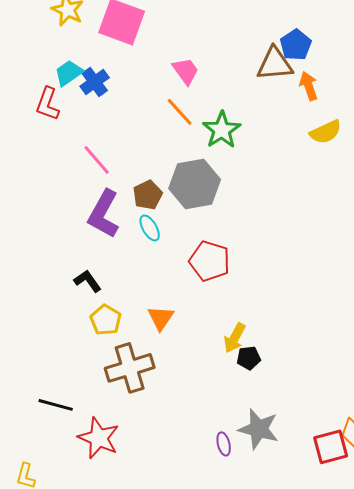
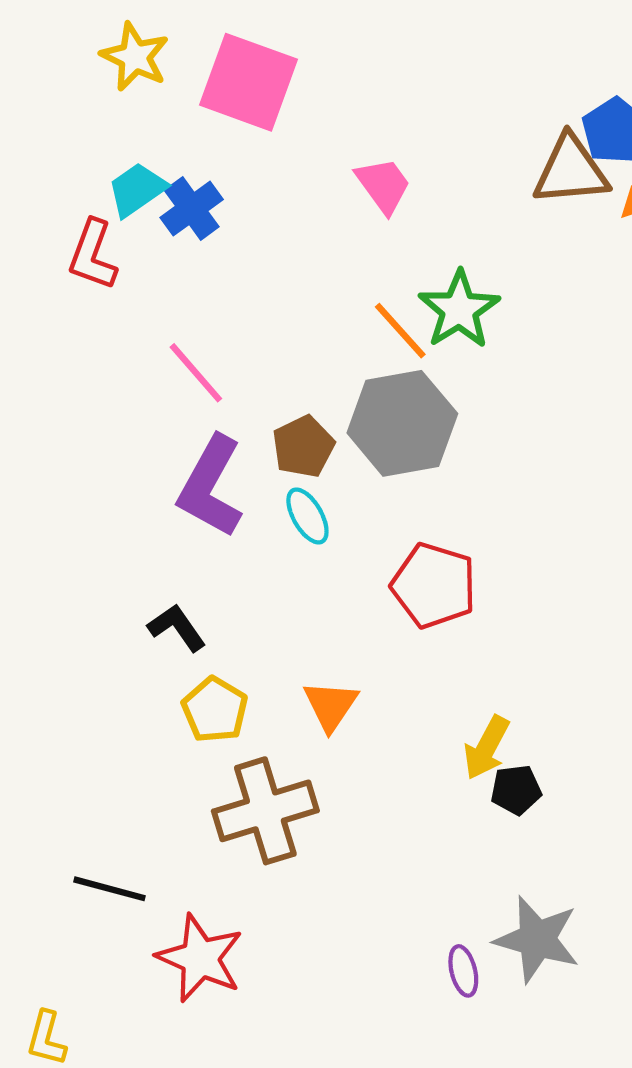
orange line: (180, 112) -> (400, 331), moved

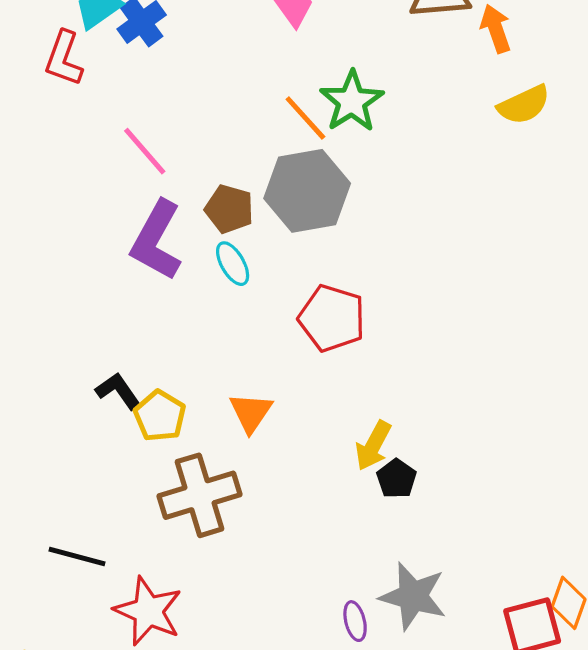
brown pentagon: (303, 446) -> (229, 209), turned -30
black L-shape: (177, 628) -> (118, 391), moved
black pentagon: (516, 790) -> (396, 479), turned -30

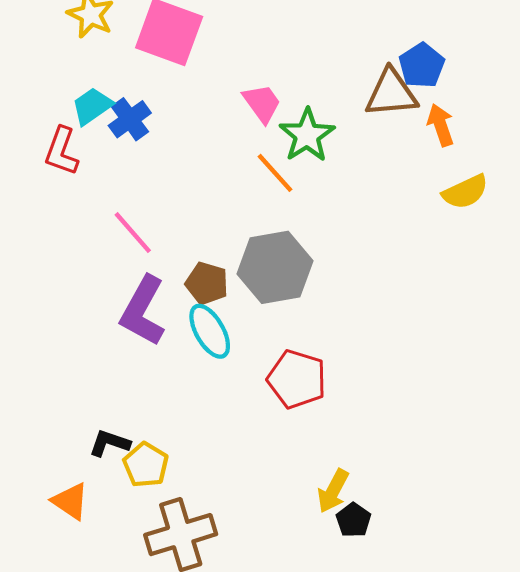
green star: (352, 101) -> (307, 135), moved
orange line: (305, 118) -> (275, 173), moved
cyan ellipse: (233, 264) -> (210, 331), size x1.4
black L-shape: (118, 391) -> (109, 443), turned -36
orange triangle: (251, 413) -> (70, 501), moved, turned -30

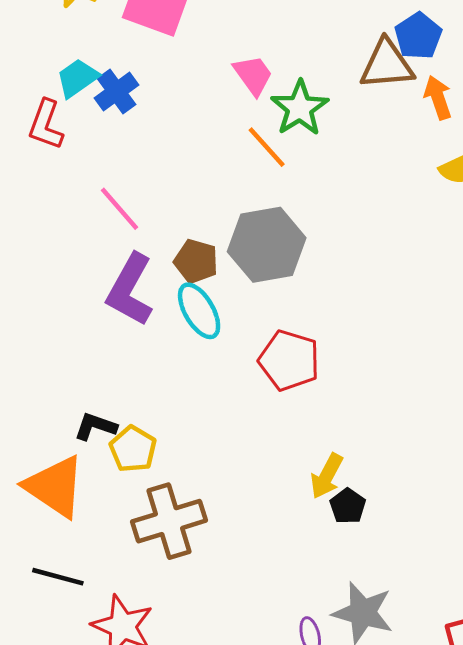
orange triangle: (70, 501) -> (55, 487), size x1.6

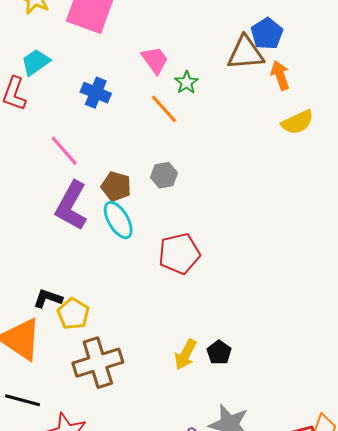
blue cross: (116, 92) -> (96, 93), moved, turned -32
green star: (300, 108) -> (186, 82), size x0.6
gray hexagon: (267, 245) -> (164, 175), size x0.5
red pentagon: (289, 360) -> (179, 254), turned -30
yellow arrow: (327, 476) -> (185, 354), moved

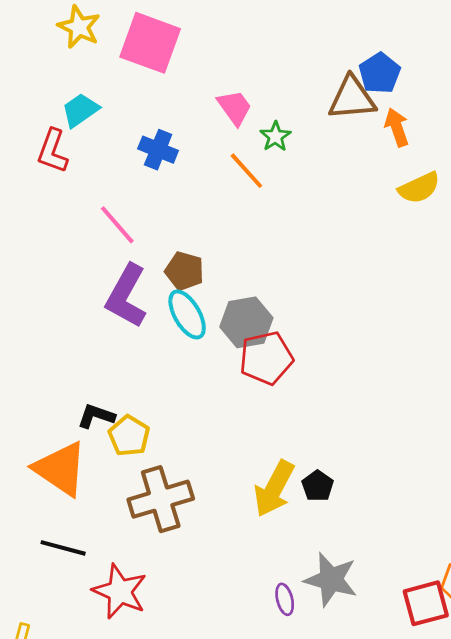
gray hexagon: (164, 175) -> (246, 322), moved, size x1.5
yellow arrow: (185, 354) -> (274, 489), size x1.4

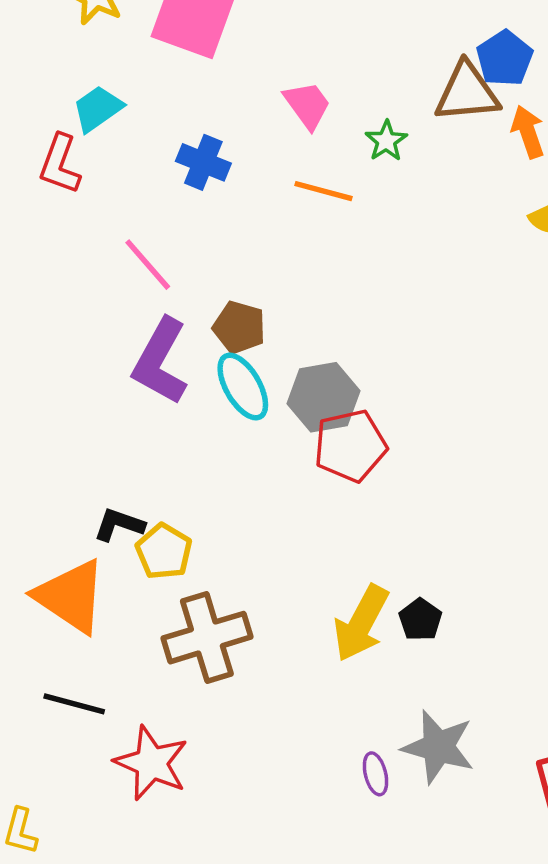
green star: (275, 136) -> (386, 141), moved
orange line: (246, 171) -> (323, 191), turned -33

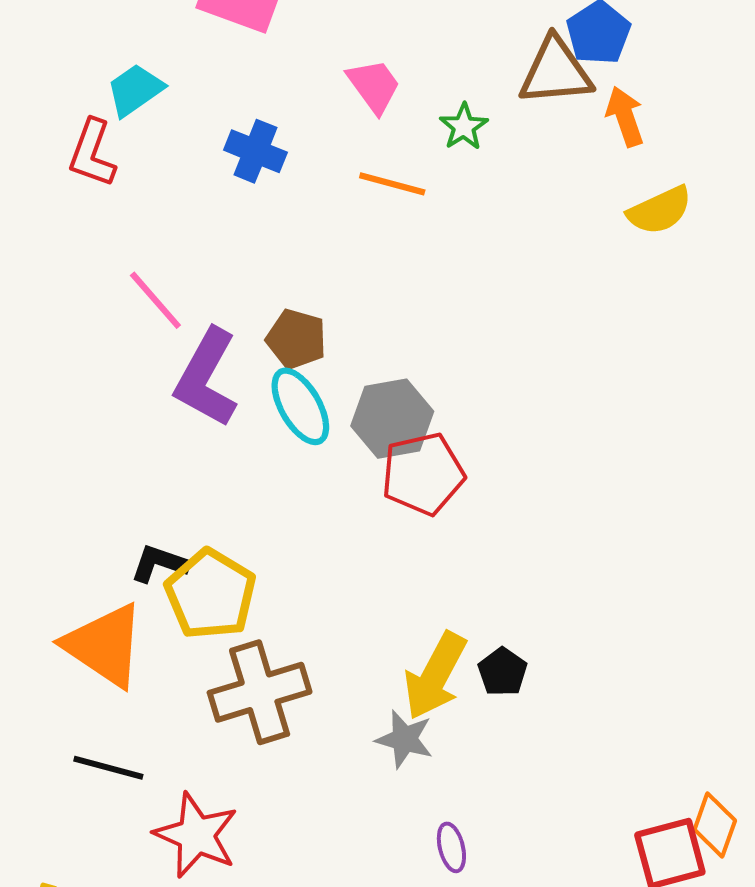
pink line: (148, 265) -> (155, 300), moved
yellow pentagon: (164, 551) -> (211, 594), size x1.4
gray star: (438, 747) -> (404, 739), moved, size x0.7

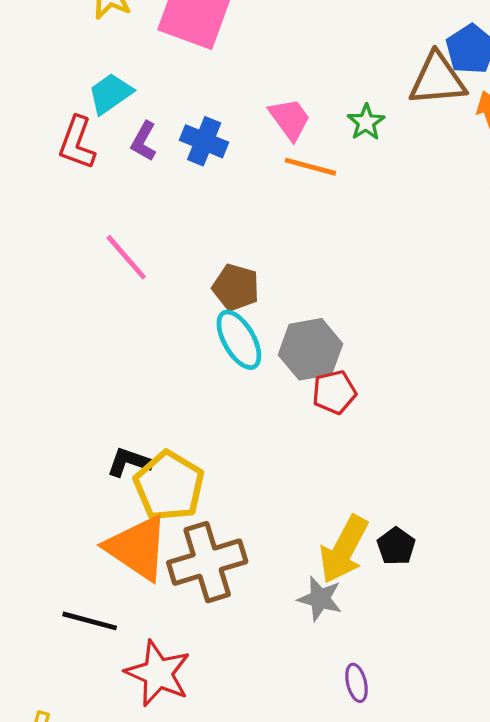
pink trapezoid: (374, 86) -> (290, 119), moved
purple L-shape: (206, 378) -> (144, 141), moved, size x0.5
red pentagon: (423, 474) -> (334, 392), size x0.7
orange triangle: (104, 645) -> (137, 548), moved

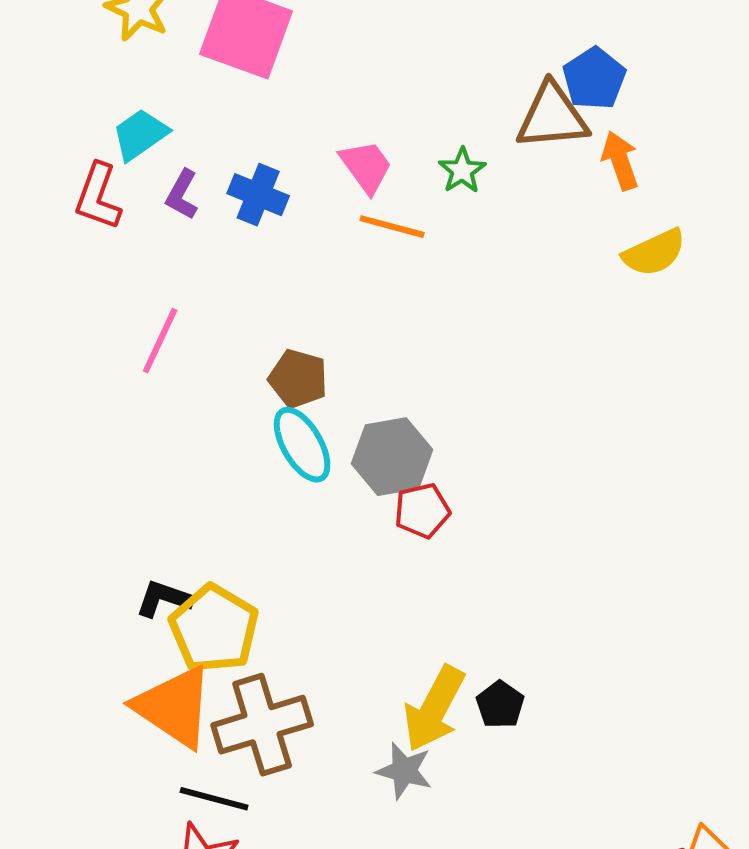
pink line: (126, 257) -> (160, 341), turned 66
black line: (90, 621) -> (214, 799), moved

